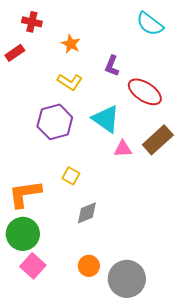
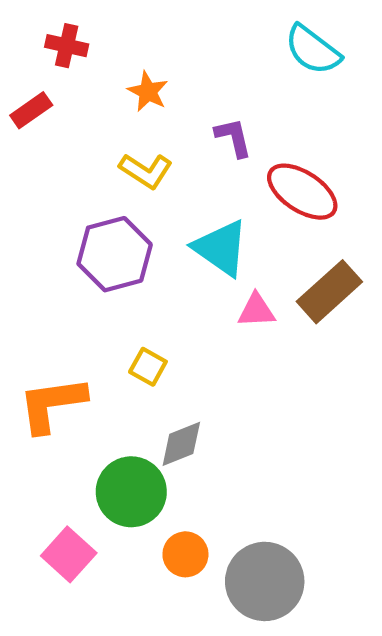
purple L-shape: (112, 66) -> (233, 137), turned 145
green circle: (23, 234) -> (131, 492), moved

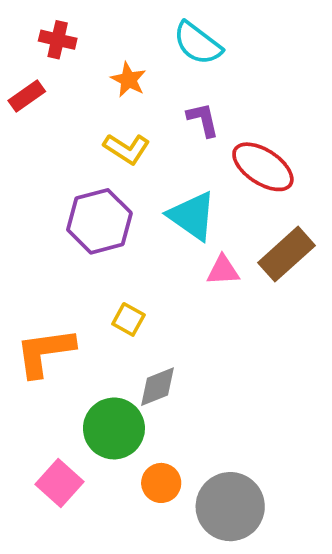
cyan semicircle: (313, 50) -> (198, 43), moved

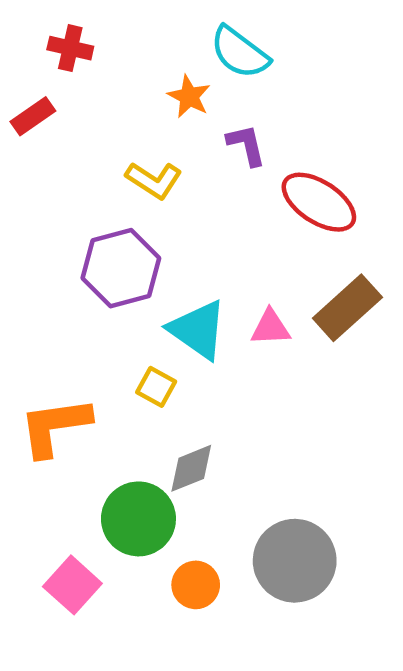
orange star: (128, 80) -> (189, 97), moved
cyan triangle: (192, 216) -> (198, 330), moved
gray circle: (230, 507) -> (295, 561), moved

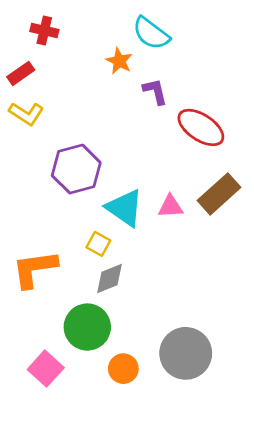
yellow L-shape: (154, 180) -> (26, 114), moved
gray diamond: (191, 468) -> (109, 279), moved

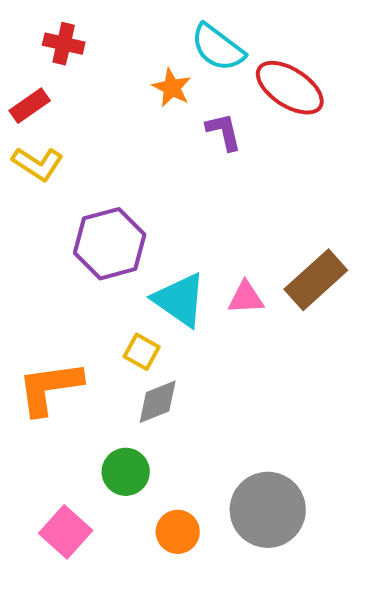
red ellipse: (201, 127) -> (290, 88), moved
green circle: (87, 327) -> (126, 472), size x0.7

